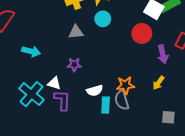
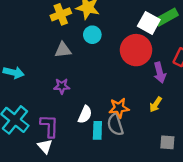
red circle: (142, 33) -> (136, 50), size x1.4
white triangle: (54, 83) -> (45, 146), moved, turned 32
white semicircle: (95, 91) -> (85, 115), turned -49

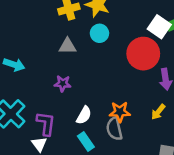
cyan rectangle: (97, 130) -> (86, 142), moved, turned -42

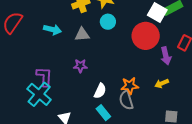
cyan arrow: (14, 65) -> (52, 30), moved
yellow arrow: (158, 112) -> (162, 83), turned 32
purple L-shape: (46, 124) -> (44, 77), moved

